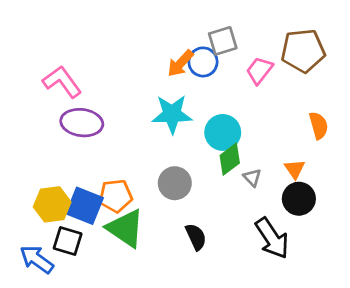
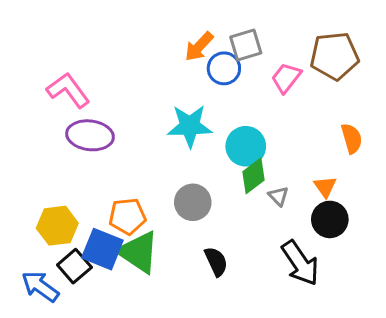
orange arrow: (180, 63) -> (199, 47), moved
blue square: (85, 206) -> (102, 249), moved
black square: (68, 241) -> (74, 266), turned 32

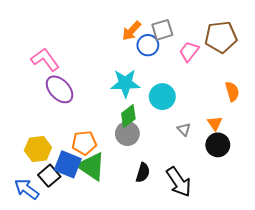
purple ellipse: (90, 135) -> (60, 89), turned 40
green diamond: (254, 176) -> (128, 116), moved
black semicircle: (216, 261) -> (143, 173), turned 42
black arrow: (300, 263) -> (179, 182), moved

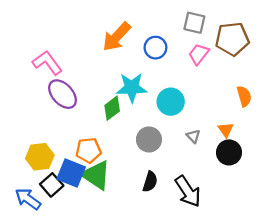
gray square: (162, 30) -> (194, 23), moved, turned 30
orange arrow: (131, 31) -> (117, 37), moved, size x1.4
green diamond: (128, 116) -> (112, 108), moved
gray circle: (127, 134) -> (149, 139), moved

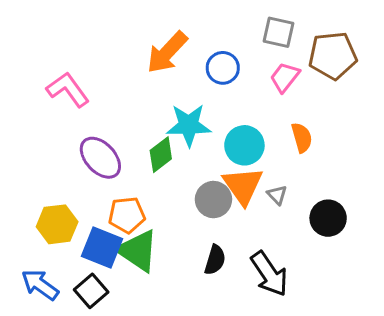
purple ellipse: (62, 94) -> (100, 158), moved
orange semicircle: (244, 96) -> (302, 138), moved
orange triangle: (226, 130) -> (243, 186), moved, size x1.8
black square: (52, 185) -> (91, 291), moved

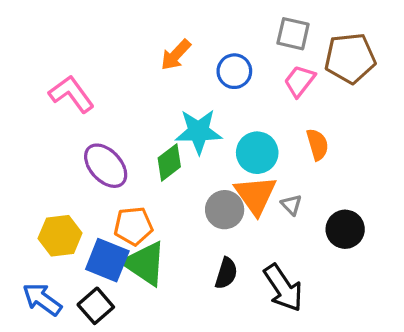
orange arrow: (167, 52) -> (176, 55), size x0.7

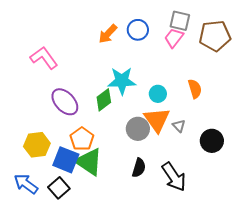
blue circle: (234, 71) -> (138, 30), moved
pink trapezoid: (300, 81) -> (174, 38), moved
cyan circle: (257, 153) -> (158, 94), size x0.7
orange pentagon: (133, 226) -> (82, 139), turned -30

